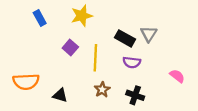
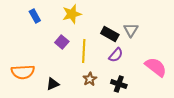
purple semicircle: (132, 62) -> (116, 55), turned -56
pink semicircle: (177, 76) -> (156, 67), size x1.6
black triangle: (60, 95) -> (53, 84), turned -40

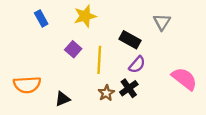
gray triangle: (131, 30) -> (162, 22), moved
black cross: (119, 84) -> (129, 88), moved, turned 35

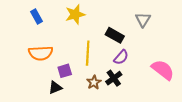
purple square: (73, 49) -> (65, 71), moved, turned 32
orange semicircle: (27, 85) -> (41, 53), moved

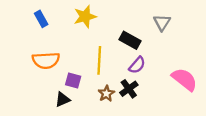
purple square: (65, 71) -> (73, 81), turned 32

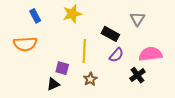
orange semicircle: (46, 60) -> (25, 44), moved
pink semicircle: (184, 79) -> (150, 54), moved, turned -45
black cross: (129, 89) -> (137, 75), moved

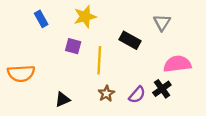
orange semicircle: (25, 44) -> (21, 73), moved
purple semicircle: (116, 55) -> (137, 95), moved
purple square: (62, 68) -> (73, 46), moved

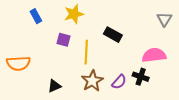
gray triangle: (162, 22) -> (164, 19), moved
black cross: (162, 89) -> (141, 77), turned -35
brown star: (106, 94) -> (92, 81), size x1.5

